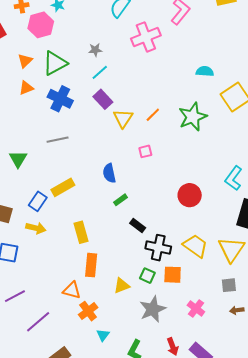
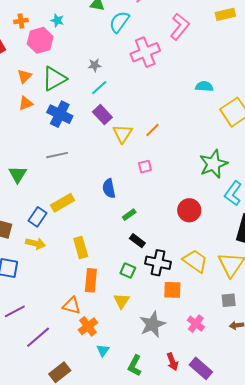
green star: (193, 117) -> (213, 164), moved
green rectangle: (120, 200) -> (129, 215), moved
green square: (147, 276) -> (128, 270), moved
yellow triangle: (122, 286) -> (121, 301), turned -36

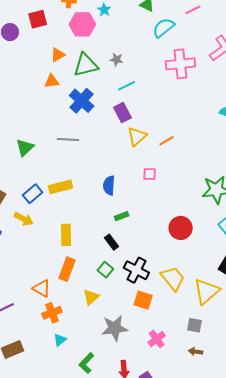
gray star: (95, 65) -> (117, 59), moved
black rectangle: (137, 241) -> (112, 242), moved

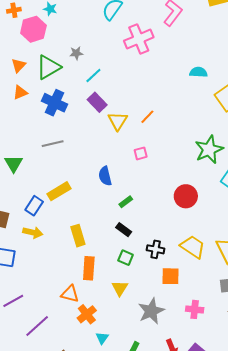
black cross: (136, 270) -> (156, 249), size x0.7
pink cross: (157, 339) -> (195, 309), turned -30

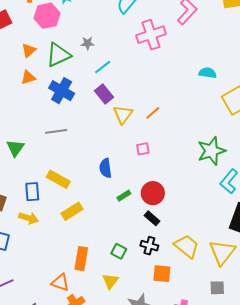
yellow rectangle: (59, 191) -> (58, 179), turned 55
red circle: (186, 196) -> (153, 193), moved
blue rectangle: (34, 206) -> (32, 192), turned -42
black rectangle: (124, 230) -> (152, 218), moved
yellow rectangle: (78, 236) -> (72, 211), moved, turned 70

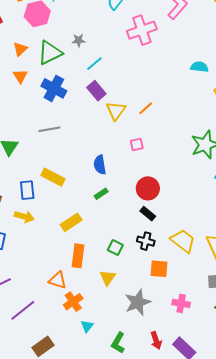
orange triangle: (28, 78) -> (20, 76), turned -42
green rectangle: (124, 196) -> (101, 194), moved
yellow rectangle: (72, 211) -> (71, 222), moved

